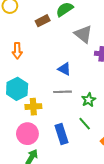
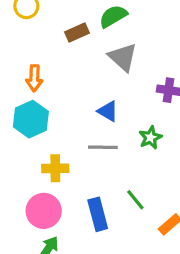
gray triangle: (83, 34) -> (123, 57), moved
cyan hexagon: (17, 89) -> (31, 119), moved
green star: (89, 100) -> (150, 138), moved

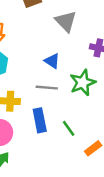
green star: (150, 138) -> (83, 83), size x1.5
blue rectangle: (98, 214) -> (40, 120), moved

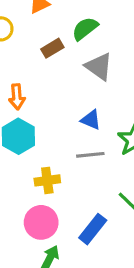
blue rectangle: (40, 120) -> (93, 229), moved, turned 60

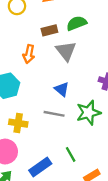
gray triangle: (99, 67) -> (66, 51), moved
orange arrow: (17, 97) -> (29, 54), moved

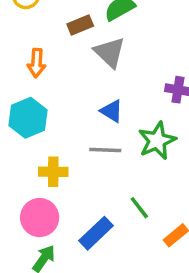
orange arrow: (29, 54) -> (37, 63), moved

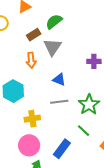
gray triangle: (110, 52) -> (52, 47), turned 30
orange arrow: (37, 63) -> (31, 60), moved
green star: (157, 141) -> (89, 105), moved

